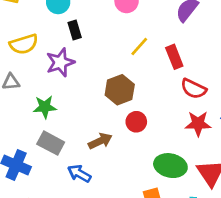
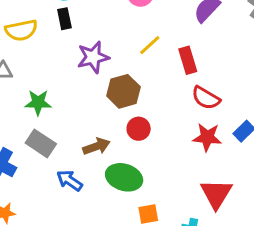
black rectangle: (75, 30) -> (64, 19), moved
purple star: (60, 62) -> (93, 57), moved
green ellipse: (170, 166) -> (124, 177), moved

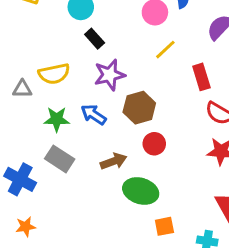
black rectangle: (64, 19) -> (95, 39), moved, turned -30
yellow semicircle: (21, 30) -> (54, 74), moved
yellow line: (150, 45) -> (165, 50), moved
blue arrow: (70, 180) -> (94, 115), moved

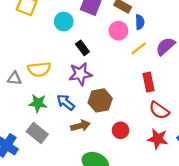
black rectangle: (95, 39) -> (82, 48), moved
yellow line: (165, 50) -> (139, 48), moved
red circle: (154, 144) -> (121, 130), moved
brown arrow: (114, 161) -> (80, 126), moved

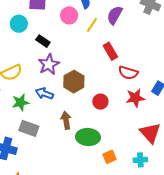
brown arrow: (80, 126) -> (66, 120), moved, turned -66

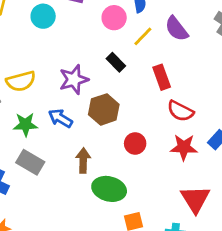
purple semicircle: (115, 15) -> (177, 29), turned -78
black rectangle: (43, 41) -> (116, 62), moved

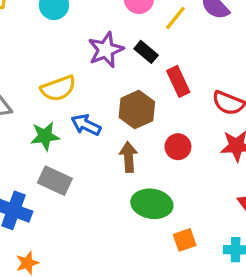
red rectangle: (162, 77) -> (178, 81), moved
purple star: (74, 80) -> (106, 50), moved
yellow semicircle: (21, 81) -> (58, 88), moved
brown arrow: (83, 161) -> (128, 157), moved

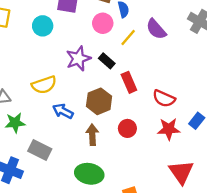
green star: (45, 136) -> (15, 123), moved
green ellipse: (152, 204) -> (89, 174), moved

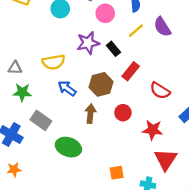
pink circle: (103, 23) -> (105, 13), moved
red rectangle: (129, 82) -> (131, 71), turned 54
red star: (169, 129) -> (153, 130), moved
green ellipse: (89, 174) -> (68, 147), moved

